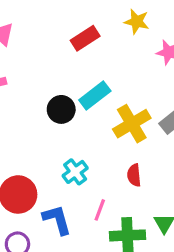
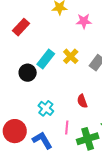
red rectangle: (85, 38) -> (21, 27), moved
yellow cross: (132, 124) -> (71, 56), moved, size x0.7

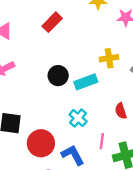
yellow cross: (71, 56) -> (109, 58), turned 35
cyan rectangle: (46, 59) -> (86, 82), moved, turned 30

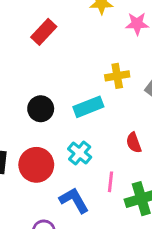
black circle: (58, 76) -> (41, 109), moved
red circle: (41, 143) -> (36, 165), moved

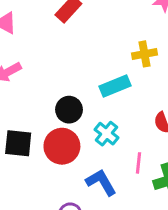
black circle: (41, 109) -> (69, 110), moved

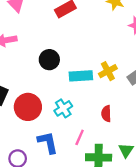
yellow cross: (144, 54) -> (108, 71), moved, turned -36
black circle: (69, 110) -> (49, 60), moved

